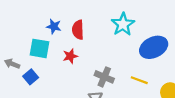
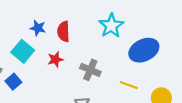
cyan square: (40, 48) -> (23, 51), turned 30
gray cross: (104, 77) -> (90, 70), moved

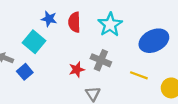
cyan star: (111, 26) -> (110, 25), moved
red star: (55, 59) -> (77, 70), moved

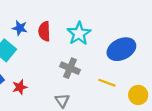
red star: (77, 70) -> (20, 87), moved

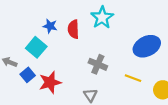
cyan star: (79, 34) -> (102, 18), moved
red star: (20, 87) -> (50, 82), size x1.5

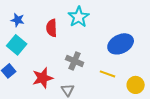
blue star: (50, 26) -> (18, 20), moved
red star: (50, 82) -> (43, 78), moved

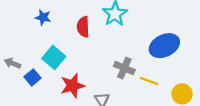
cyan square: (17, 45) -> (54, 57), moved
gray cross: (75, 61) -> (124, 68), moved

